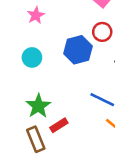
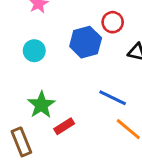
brown rectangle: (36, 139) -> (21, 142), moved

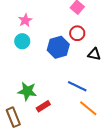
cyan circle: (34, 51) -> (22, 41), moved
green star: (41, 105) -> (27, 91), turned -30

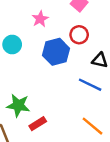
pink star: (25, 20) -> (40, 19), moved
blue line: (77, 86) -> (90, 85), moved

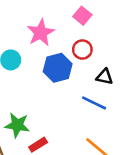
pink star: (40, 19) -> (41, 33), size x1.5

